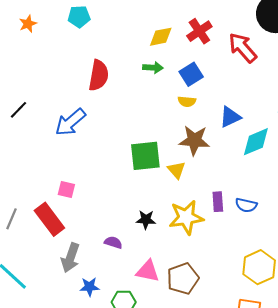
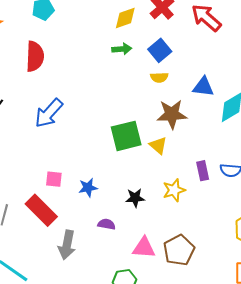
red semicircle: (99, 75) -> (35, 56), moved
blue triangle: (230, 117) -> (203, 87), turned 40
yellow star: (186, 217) -> (174, 190), size x0.7
blue star: (89, 287) -> (88, 188), moved

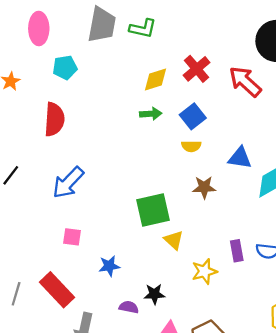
brown star: (172, 114) -> (204, 187), size x0.7
yellow triangle: (158, 145) -> (174, 240), moved
pink square: (54, 179) -> (72, 237), moved
black star: (135, 198) -> (154, 294), moved

